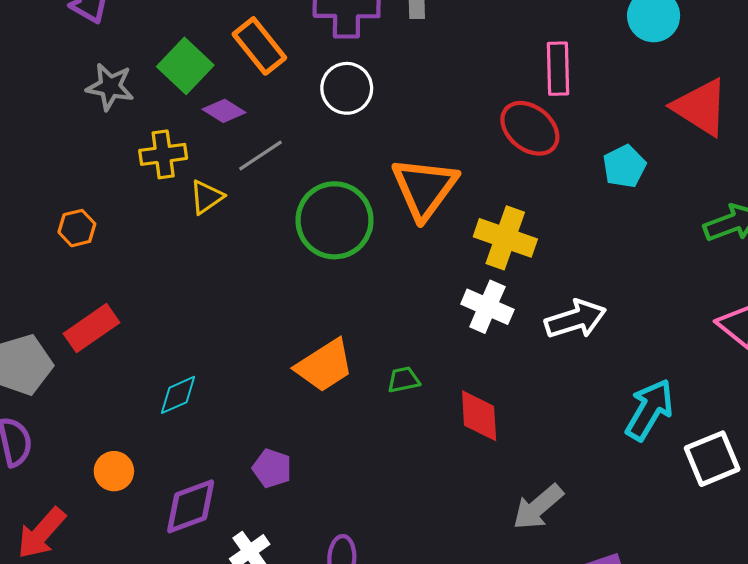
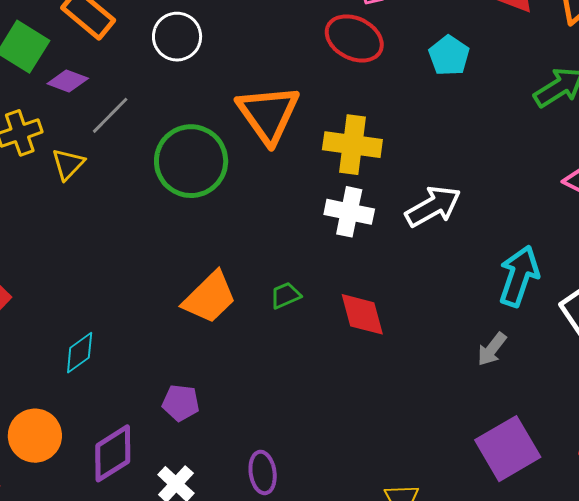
orange circle: (114, 471) -> (35, 436), size x1.4
gray arrow: (538, 507) -> (492, 349), moved, size x0.7

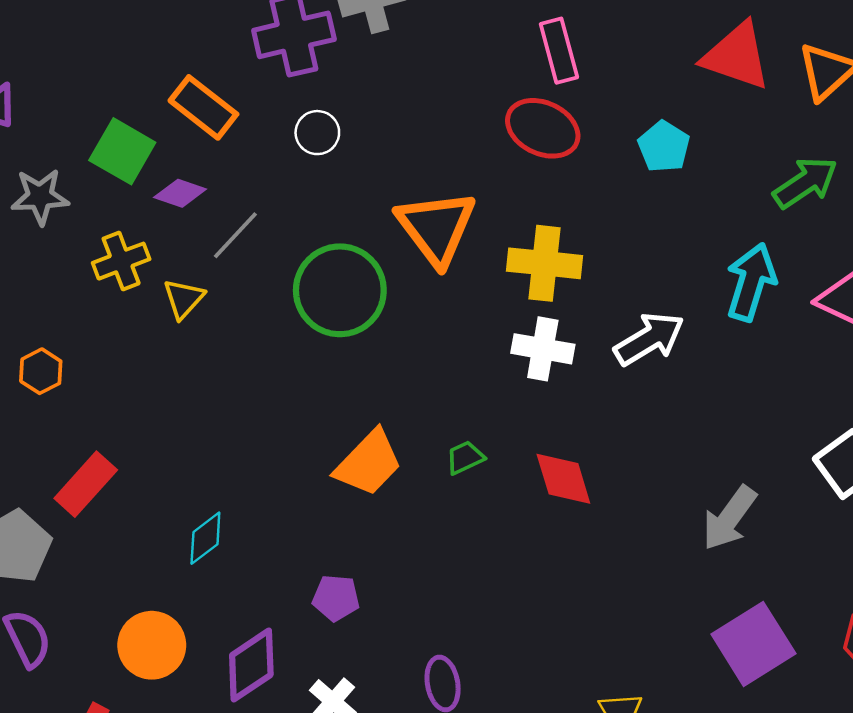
white circle: (177, 37) -> (317, 133), size x0.7
cyan arrow: (519, 276) -> (751, 282), moved
gray arrow: (492, 349) -> (729, 518), size x1.5

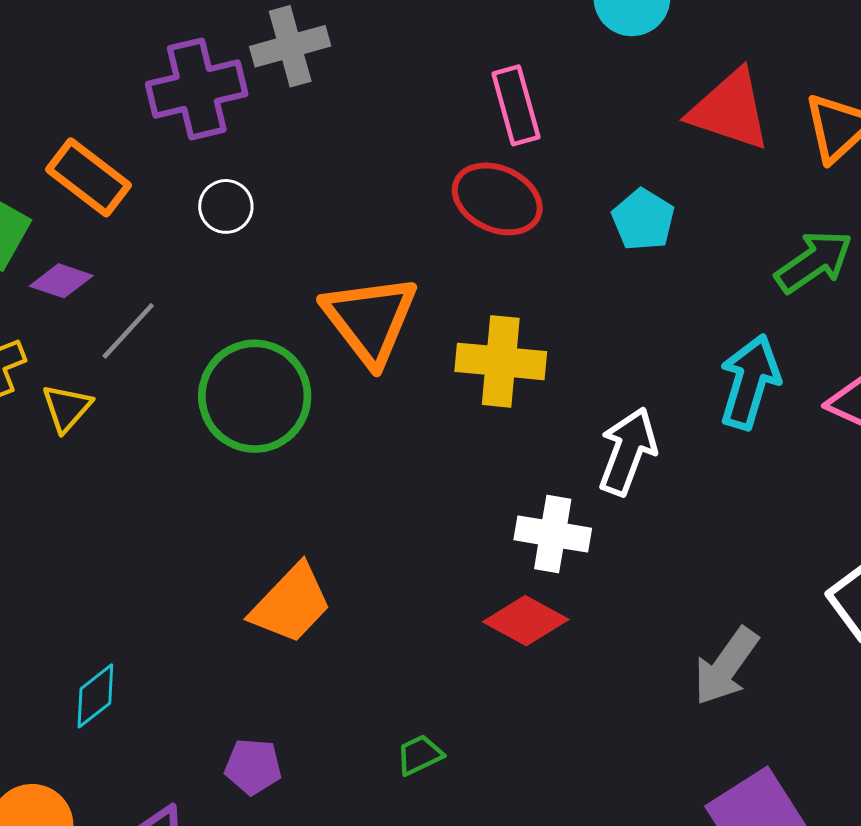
white arrow: (649, 339) -> (628, 451), turned -38
white cross: (543, 349) -> (553, 534), moved
green trapezoid: (465, 458) -> (420, 755), moved
red diamond: (563, 479) -> (526, 621), turned -44

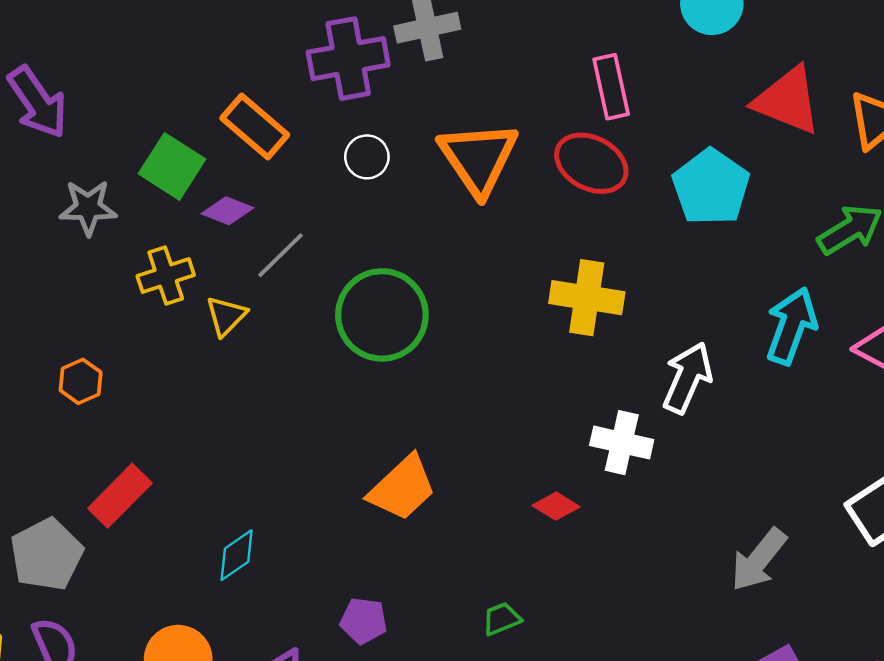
cyan pentagon: (643, 220) -> (711, 187), size x1.5
orange triangle: (370, 320) -> (478, 158), moved
red diamond: (526, 621) -> (556, 506), moved, size x0.7

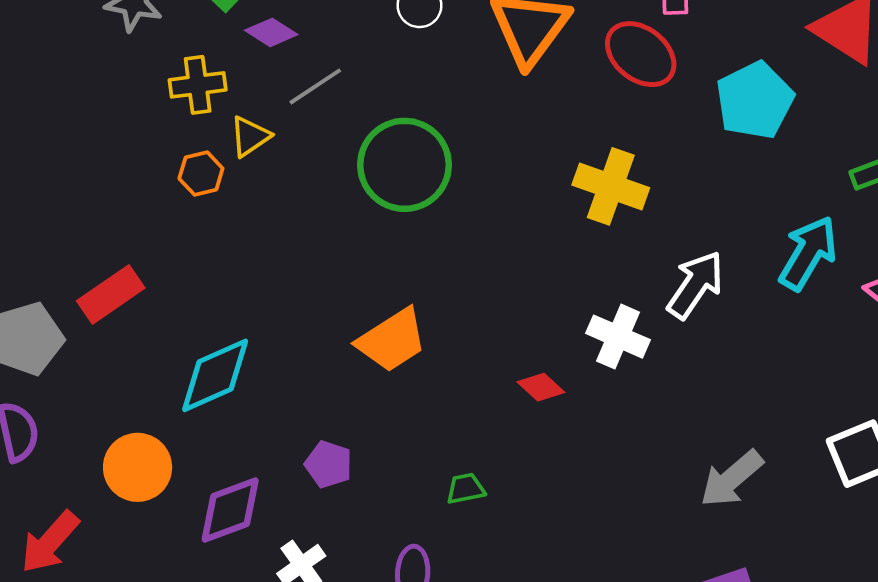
orange hexagon: (81, 381) -> (201, 174), moved
cyan diamond: (237, 555) -> (215, 375), size x1.6

